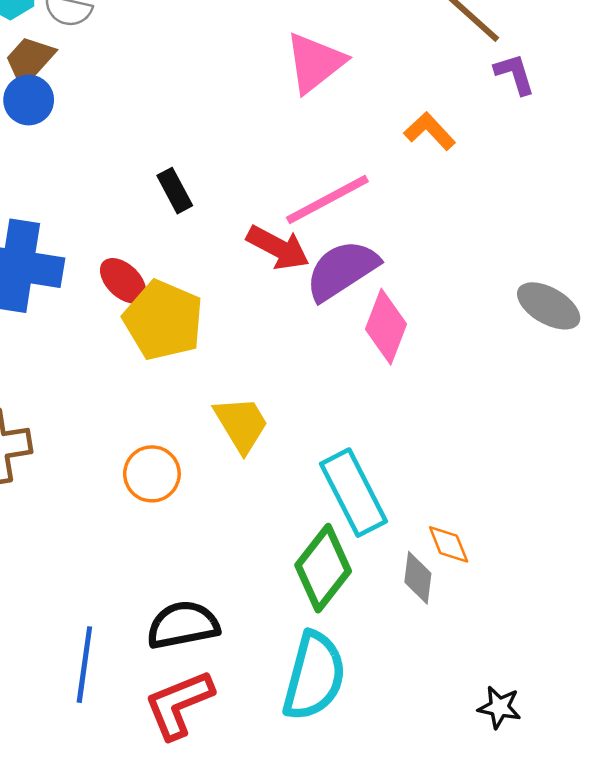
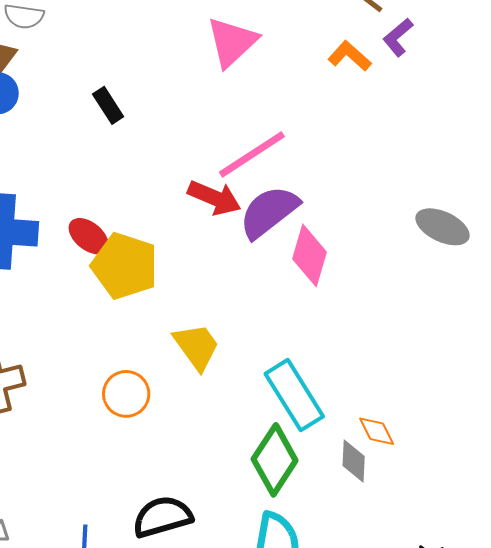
purple L-shape: (515, 74) -> (398, 37), turned -108
orange L-shape: (430, 131) -> (349, 56), moved
black rectangle: (175, 191) -> (108, 105), moved

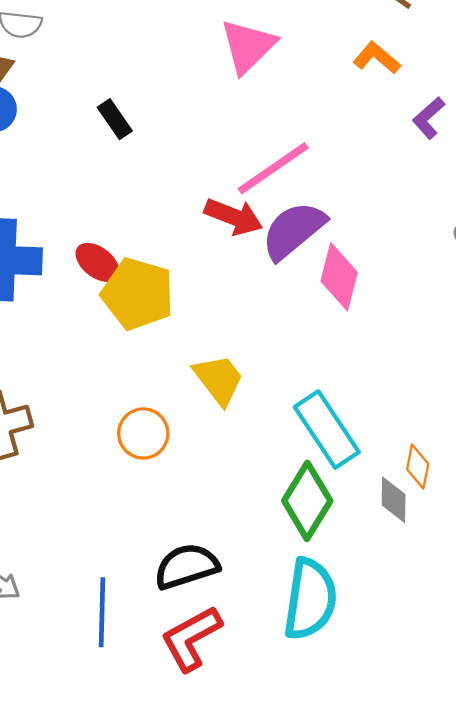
purple L-shape: (398, 37) -> (429, 118), moved
orange diamond: (377, 431) -> (418, 467), turned 39

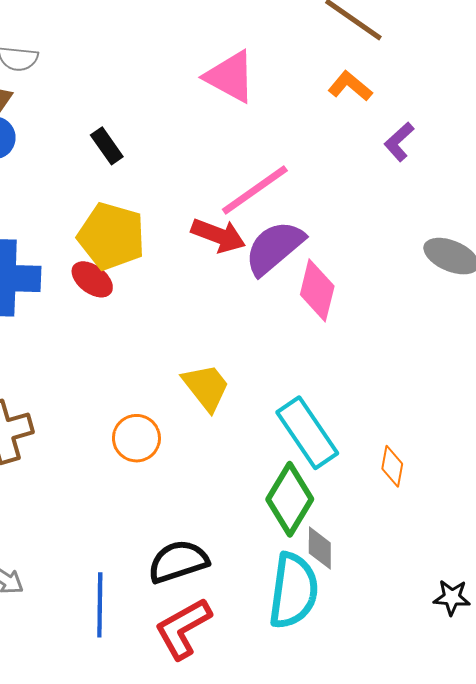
pink triangle: (248, 46) -> (230, 77), turned -46
yellow pentagon: (138, 294) -> (111, 236), moved
gray diamond: (394, 500) -> (320, 548), moved

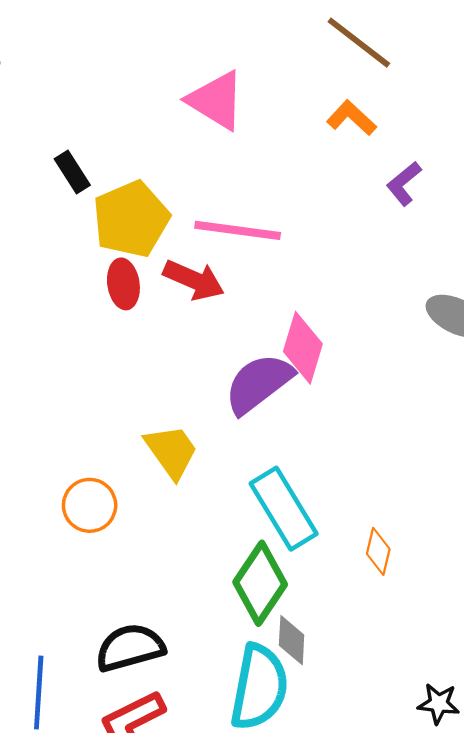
pink line: (255, 190) -> (238, 230), turned 40
yellow pentagon: (111, 236) -> (131, 219), moved, turned 30
purple semicircle: (274, 248) -> (259, 383), moved
red ellipse: (92, 279) -> (123, 284), moved, turned 42

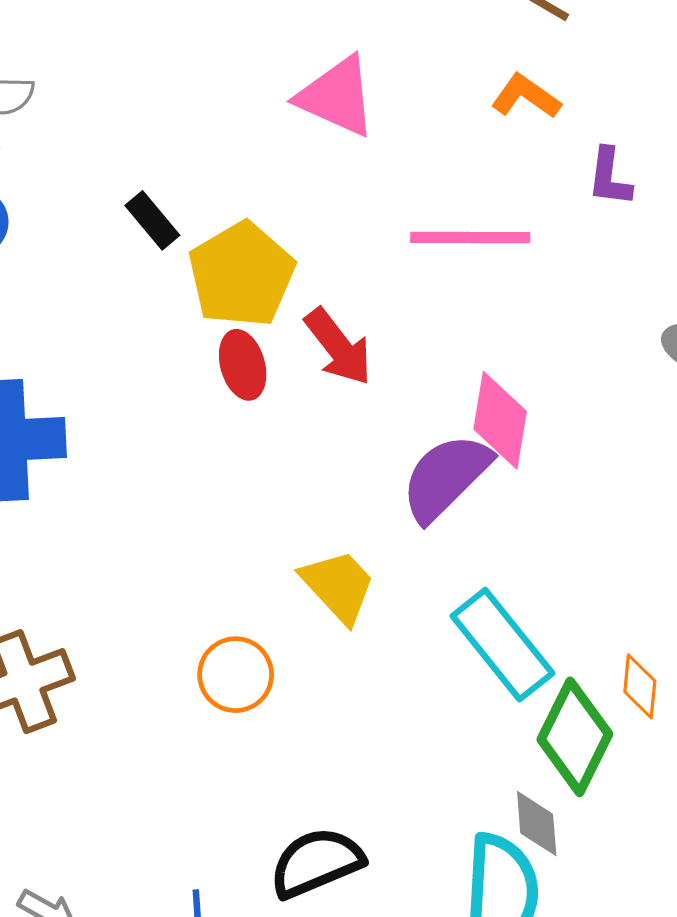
purple L-shape: (404, 184) -> (609, 177), turned -36
pink line: (238, 230) -> (470, 238), moved
red arrow: (194, 280) -> (338, 347), turned 36
green diamond: (260, 583) -> (575, 737), moved

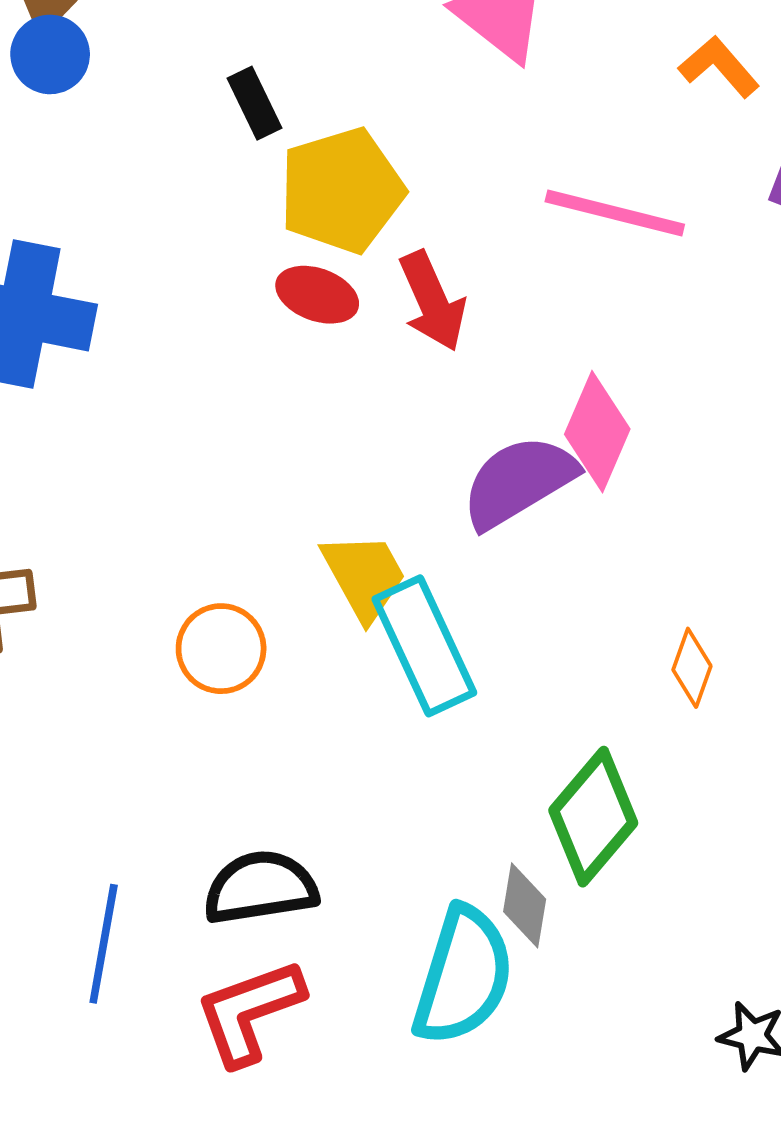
red ellipse: (243, 365) -> (317, 295), turned -68
cyan rectangle: (502, 645) -> (424, 646), moved
orange diamond: (640, 686) -> (692, 668), moved

